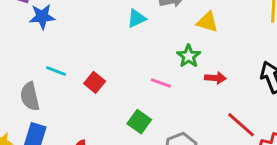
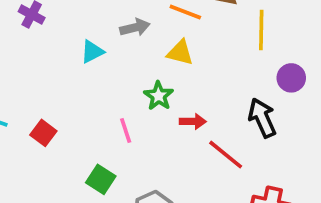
pink line: (161, 83) -> (126, 130), turned 54
red line: (241, 125) -> (226, 155), moved

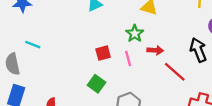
pink line: (126, 130) -> (128, 58), moved
red square: (43, 133) -> (103, 53), moved, turned 35

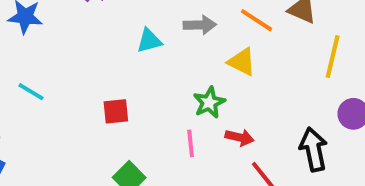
red square: (103, 53) -> (116, 111), moved

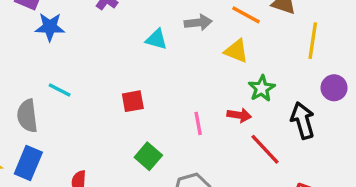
cyan triangle: (149, 41) -> (156, 39), turned 35
green star: (209, 102) -> (262, 88), moved

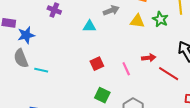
green star: (262, 88) -> (160, 19), moved
red square: (133, 101) -> (97, 64), moved
gray semicircle: (27, 116) -> (21, 58), moved

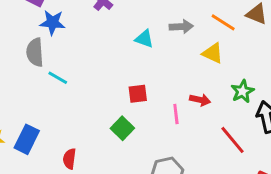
green star: (160, 19) -> (242, 91), moved
red arrow: (149, 58) -> (200, 100), moved
green square: (102, 95) -> (122, 128), moved

